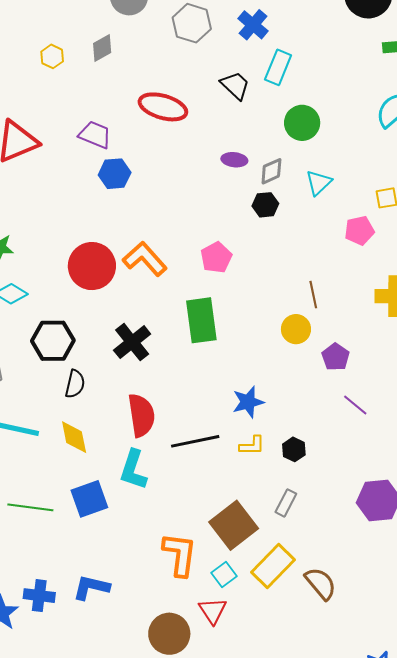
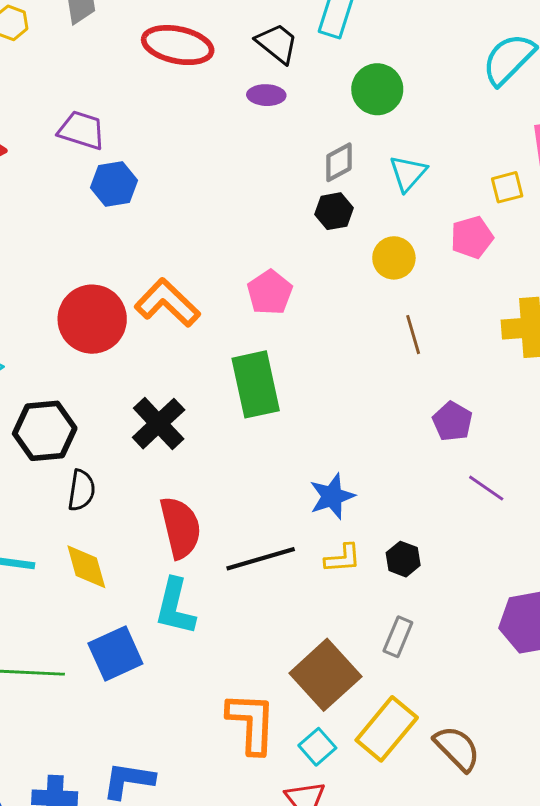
red ellipse: (163, 107) -> (178, 45), moved
purple ellipse: (234, 160) -> (266, 95), moved
yellow circle: (296, 329) -> (394, 258), moved

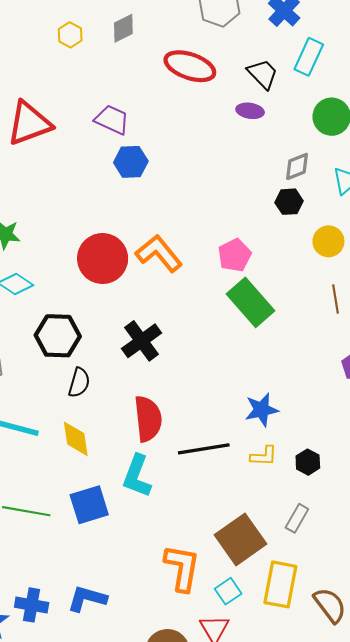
green rectangle: (256, 384) -> (251, 302), moved, turned -36
yellow rectangle: (387, 729) -> (280, 584), turned -36

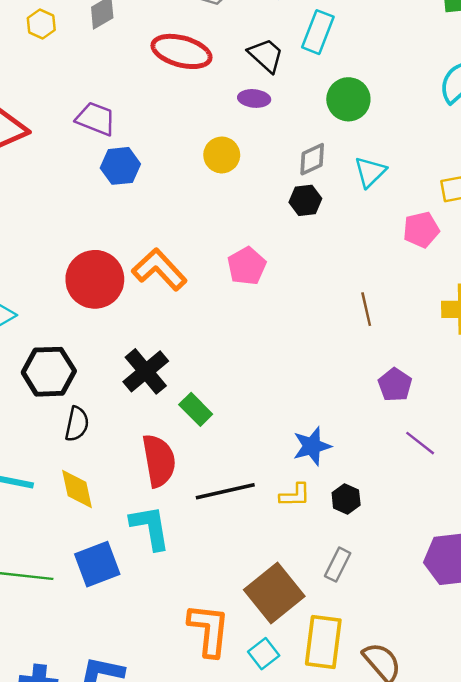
yellow circle: (328, 241) -> (222, 155), moved
green rectangle: (251, 302) -> (196, 409), moved, size x0.6
blue star: (262, 410) -> (312, 446), moved
cyan L-shape: (137, 476) -> (150, 527), turned 153

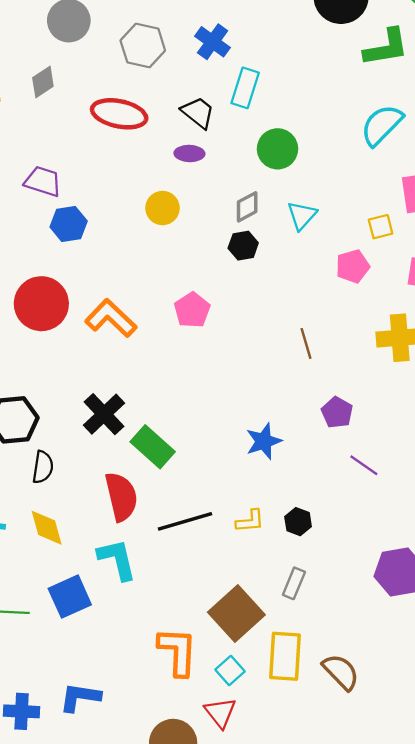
red circle: (95, 279) -> (41, 304), moved
green rectangle: (196, 409) -> (153, 447), size x1.4
blue star: (312, 446) -> (264, 441), moved

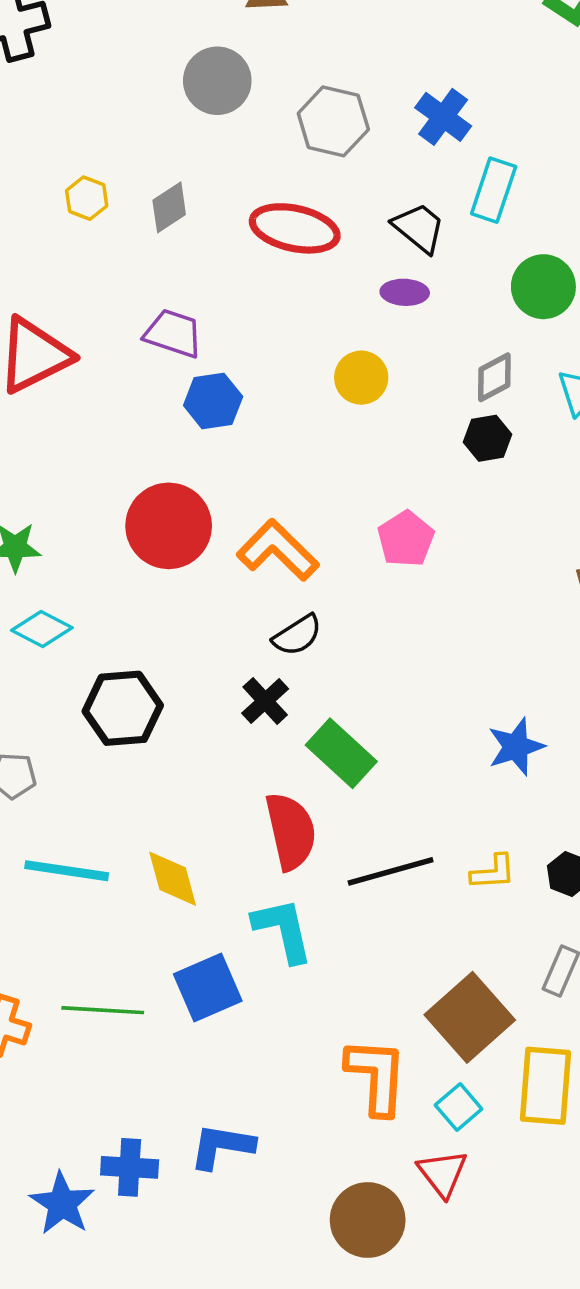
gray diamond: (43, 82) -> (169, 207), moved
black cross: (104, 414) -> (265, 701), size x0.7
black semicircle: (43, 467) -> (297, 635), moved, turned 48

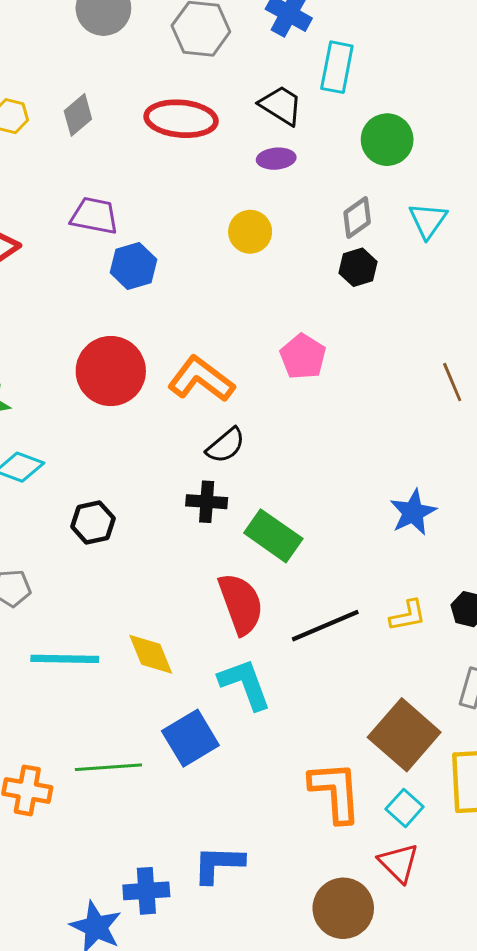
black cross: (265, 701) -> (207, 502), turned -36
black hexagon: (123, 708) -> (93, 522), size x0.7

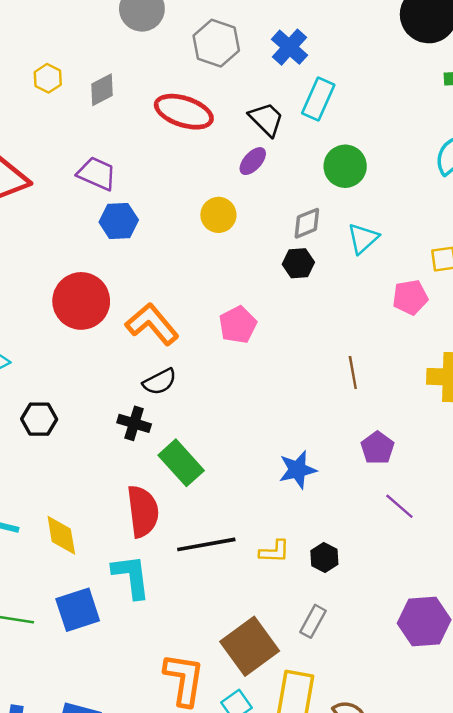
purple ellipse: (276, 159) -> (253, 161), turned -56

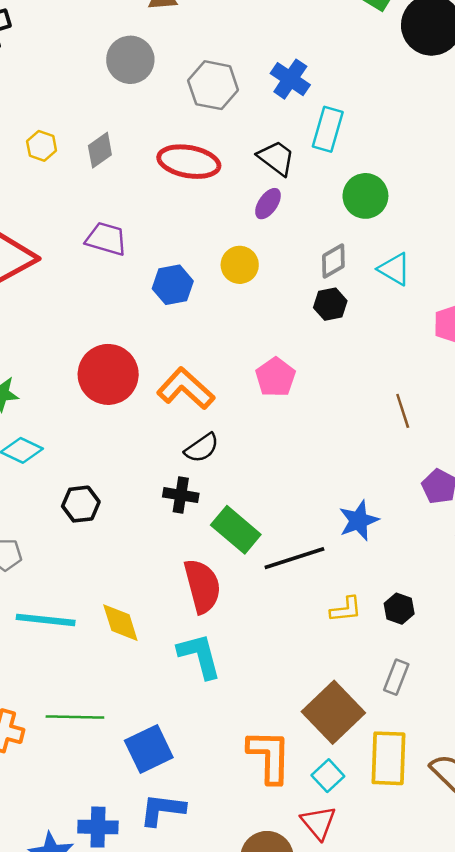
blue hexagon: (119, 221) -> (173, 285), moved
cyan triangle: (363, 238) -> (394, 269), turned -40
black line: (206, 544) -> (294, 558), moved
blue square: (78, 610) -> (149, 749), moved

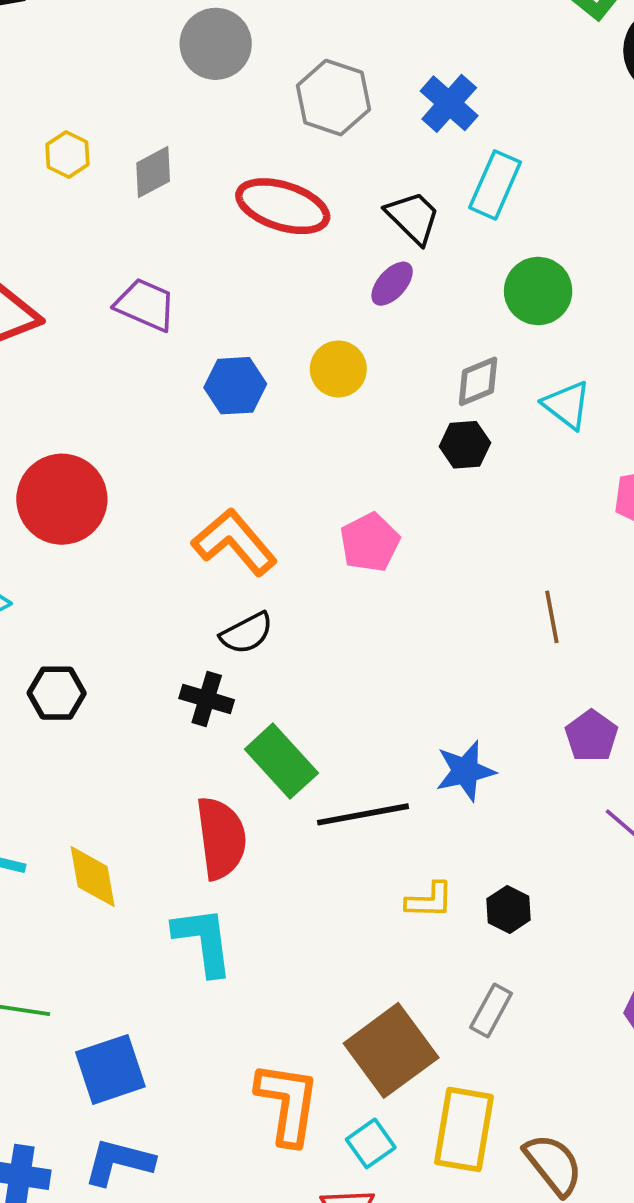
red circle: (108, 374) -> (62, 499), moved

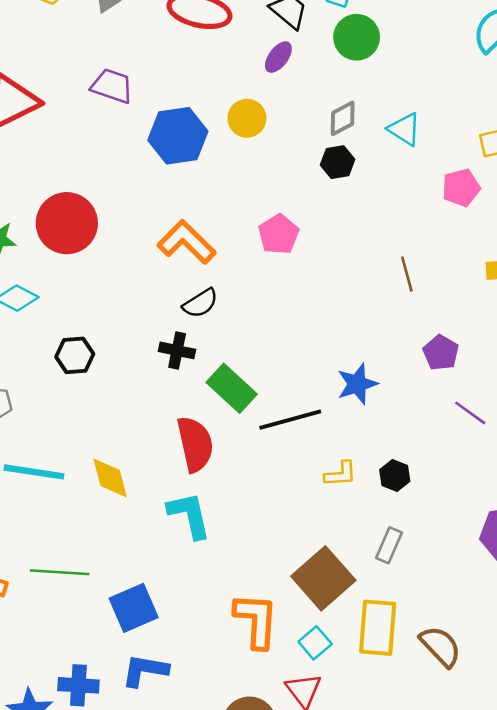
green circle: (538, 291) -> (357, 37), moved
blue hexagon: (235, 386) -> (178, 136), size x1.4

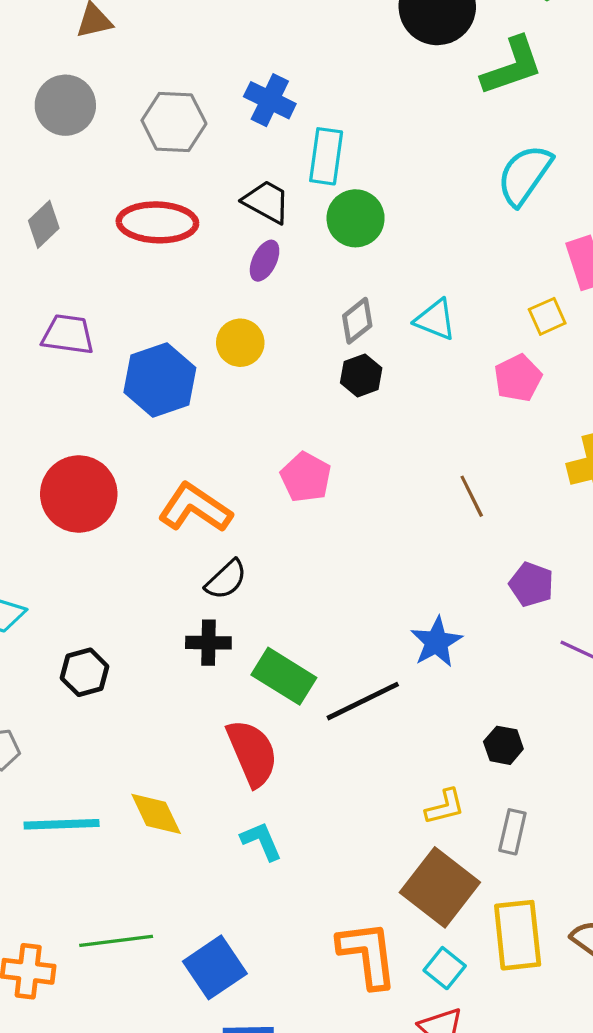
red circle: (67, 223) -> (79, 494), moved
yellow L-shape: (340, 474) -> (445, 807), moved
cyan L-shape: (189, 515) -> (261, 841), size x0.7

